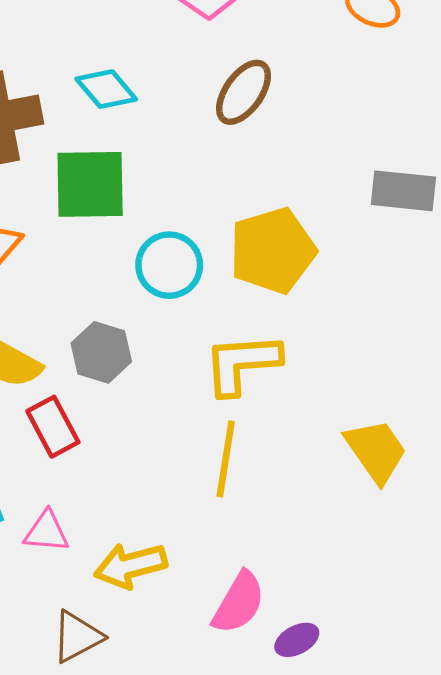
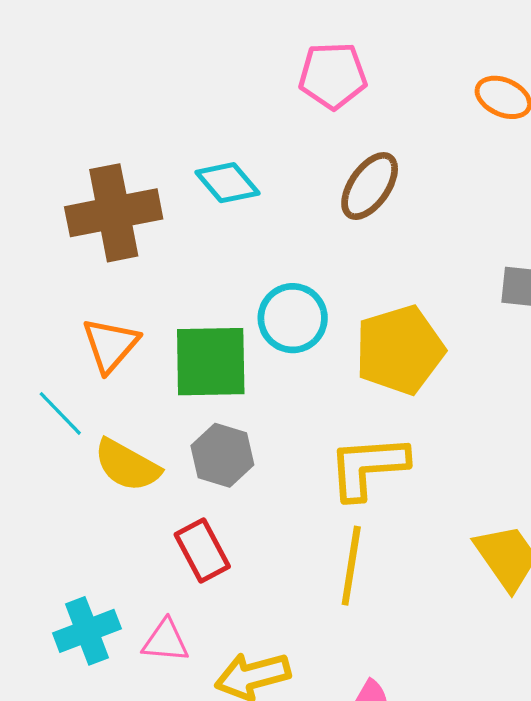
green square: (90, 184) -> (211, 362), moved
cyan circle: (169, 265) -> (293, 318), moved
red rectangle: (53, 427) -> (202, 551), moved

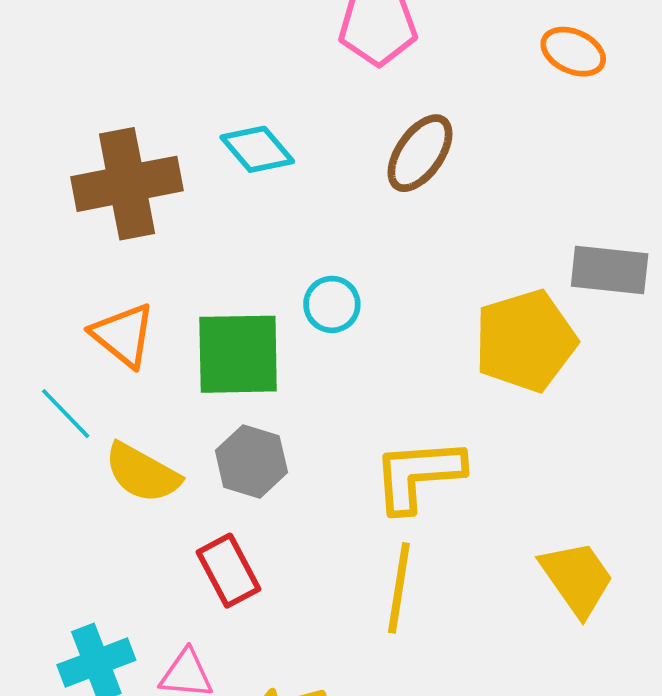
cyan circle: (293, 318) -> (332, 304), size x0.7
orange triangle: (110, 345) -> (123, 335), turned -32
yellow pentagon: (400, 350) -> (525, 341), moved

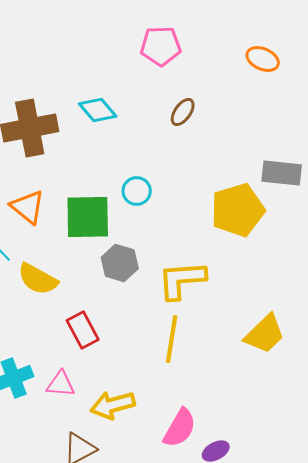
brown ellipse: (420, 153) -> (183, 112), size x0.7
gray hexagon: (251, 461) -> (120, 263), moved
yellow trapezoid: (577, 578) -> (265, 334), turned 81

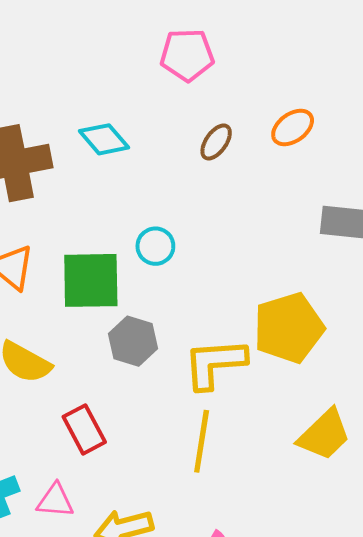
orange ellipse: (263, 59) -> (293, 127), moved, turned -60
yellow pentagon: (238, 210) -> (289, 328), moved

